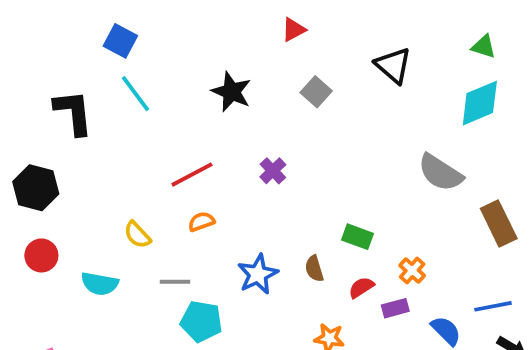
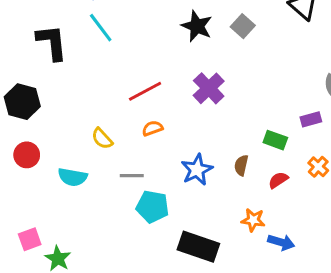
black star: (231, 92) -> (197, 26), moved
purple cross: (273, 171) -> (209, 88), size x1.5
brown semicircle: (314, 269) -> (241, 165), turned 30
purple rectangle: (395, 308) -> (311, 119), moved

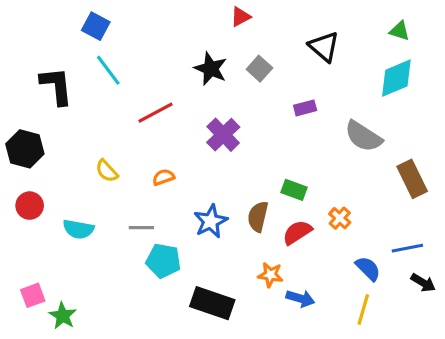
red line: (145, 91) -> (156, 113), moved
purple rectangle: (311, 119) -> (305, 108), moved
yellow semicircle: (102, 139) -> (107, 171), moved
brown semicircle: (241, 165) -> (258, 217), size x1.4
red semicircle: (278, 180) -> (297, 232), size x1.4

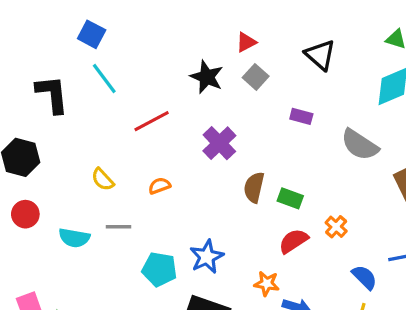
red triangle: (241, 17) -> (246, 42), moved
purple rectangle: (305, 108) -> (301, 116), turned 30
brown semicircle: (258, 217) -> (254, 187), moved
blue star: (211, 221) -> (207, 257), moved
gray line: (141, 228) -> (118, 227), moved

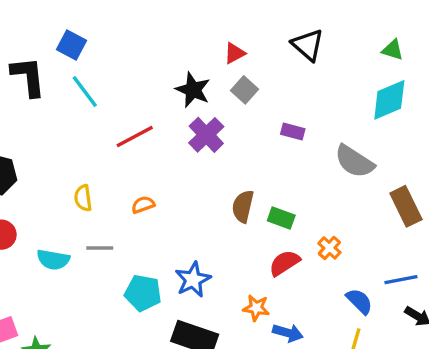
black triangle: (320, 55) -> (308, 45), moved
black L-shape: (52, 94) -> (28, 77), moved
purple cross: (219, 143) -> (206, 135), moved
yellow semicircle: (103, 179) -> (83, 198), turned 35

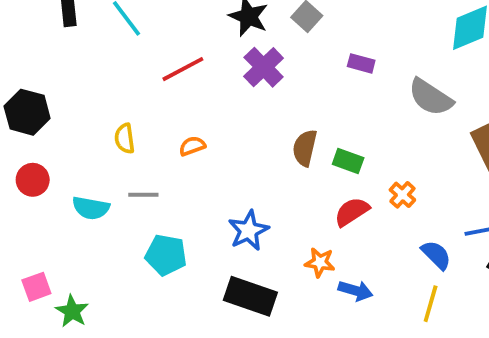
cyan pentagon: (143, 293) -> (166, 255), moved

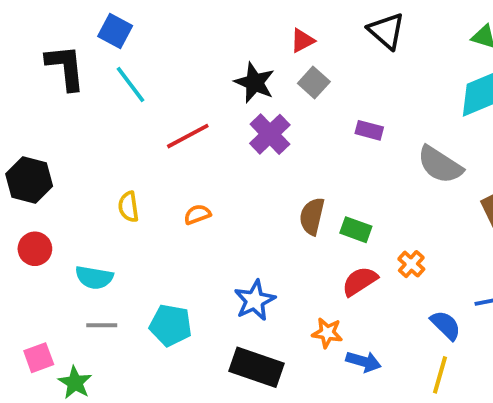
gray line: (143, 195) -> (102, 325), moved

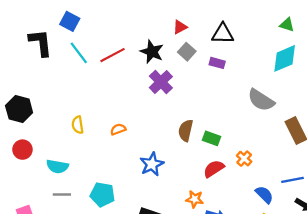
black triangle: (386, 31) -> (223, 34), moved, turned -40
purple rectangle: (369, 130) -> (217, 63), moved
red line: (188, 136) -> (112, 55), moved
blue star: (255, 300) -> (152, 164), moved

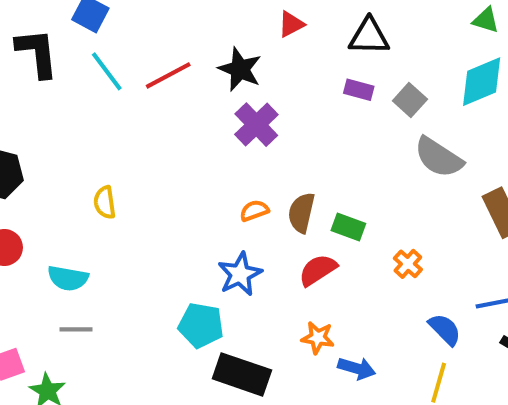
gray square: (187, 52) -> (410, 100), moved
orange semicircle: (118, 129) -> (254, 211), moved
red semicircle: (214, 169) -> (318, 270), moved
cyan pentagon: (102, 195) -> (201, 325), moved

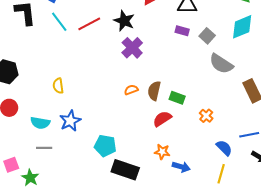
blue star: (240, 274) -> (70, 121), moved

